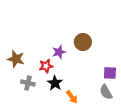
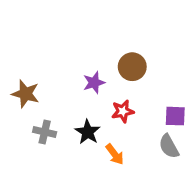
red star: (46, 66) -> (123, 111), moved

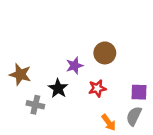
black star: (88, 132) -> (58, 88), moved
gray semicircle: (169, 146) -> (134, 116), turned 54
orange arrow: (115, 154) -> (109, 122), moved

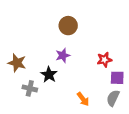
brown circle: (105, 53) -> (68, 26), moved
red star: (97, 88) -> (104, 60), moved
orange arrow: (109, 122) -> (83, 99), moved

